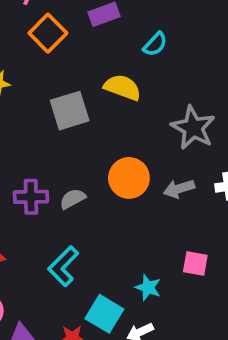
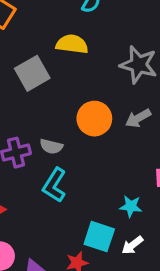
gray semicircle: (73, 199) -> (51, 146), turned -125
cyan L-shape: (63, 266) -> (54, 185), moved

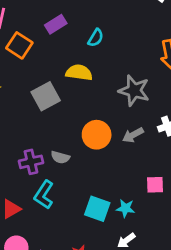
cyan L-shape: (54, 185) -> (44, 195), moved
cyan square: (99, 237) -> (97, 209), moved

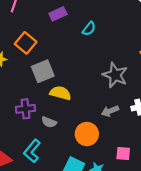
orange square: (19, 45) -> (26, 43), moved
yellow semicircle: (79, 73) -> (60, 93), moved
orange circle: (97, 135) -> (87, 134), moved
purple cross: (31, 162) -> (26, 109), moved

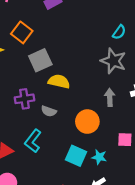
cyan semicircle: (89, 29) -> (119, 32), moved
gray arrow: (110, 111) -> (110, 97), turned 112

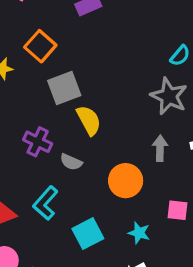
yellow semicircle: (59, 81) -> (89, 120), turned 45
purple cross: (24, 99) -> (38, 142), turned 30
cyan square: (76, 156) -> (88, 234), moved, turned 35

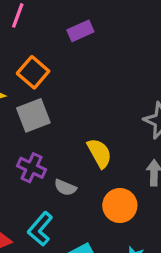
gray square: (64, 88) -> (33, 115), moved
yellow semicircle: (89, 120) -> (99, 153), moved

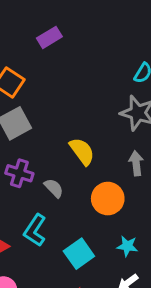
gray semicircle: (65, 188) -> (54, 188), turned -150

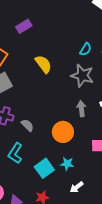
yellow semicircle: (82, 151) -> (43, 64), moved
cyan star: (127, 246) -> (67, 164), moved

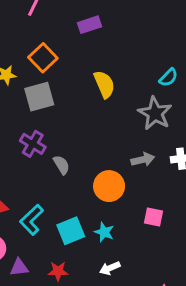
gray arrow: (81, 109) -> (143, 160), turned 70
cyan L-shape: (15, 153) -> (32, 220), moved

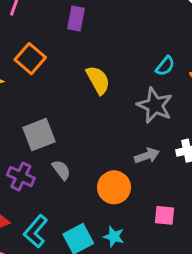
purple rectangle: (90, 25) -> (76, 19), turned -55
gray square: (39, 97) -> (39, 135), moved
purple cross: (33, 144) -> (21, 177), moved

